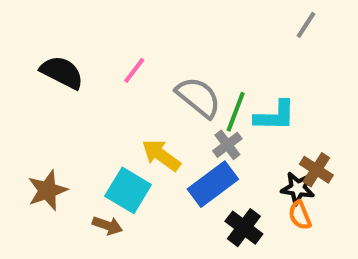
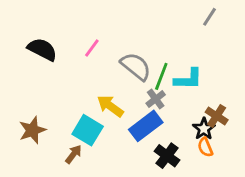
black star: (298, 188) -> (204, 129), turned 30
brown arrow: (107, 226) -> (73, 154), turned -72

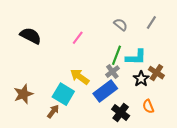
gray line: (209, 17) -> (151, 22), moved
pink line: (92, 48) -> (78, 38), moved
gray semicircle: (136, 66) -> (121, 25), moved, size x0.6
brown cross: (217, 116) -> (156, 73), moved
black star: (204, 129) -> (141, 79), moved

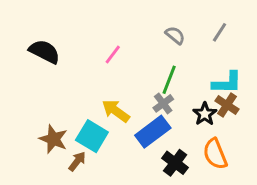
cyan L-shape: (136, 57) -> (227, 83), moved
brown star: (23, 94) -> (53, 139), moved, turned -30
orange semicircle: (148, 106) -> (215, 154), size x1.5

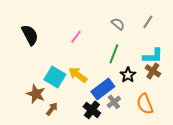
black semicircle: (45, 52) -> (30, 35), turned 35
gray cross: (163, 103) -> (114, 102), moved
black star: (205, 114) -> (128, 75), moved
cyan square: (92, 136) -> (55, 77), moved
black cross: (175, 163) -> (92, 110), moved

